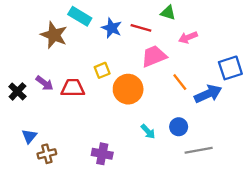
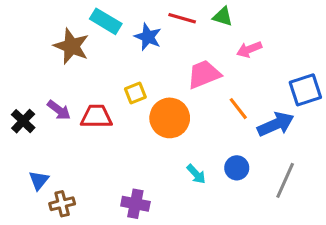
red line: (141, 28) -> (182, 18), moved
gray line: (199, 150) -> (285, 180), moved, turned -56

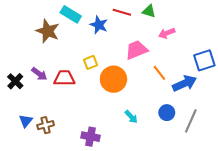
blue circle: (237, 168) -> (167, 113), moved
brown cross: (62, 204) -> (46, 125), moved

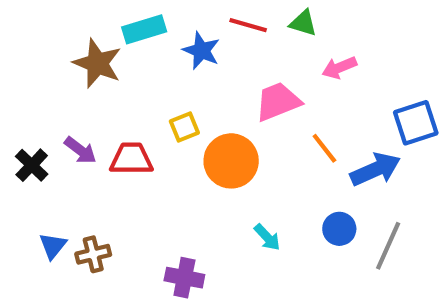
cyan rectangle: (71, 14) -> (144, 29), turned -48

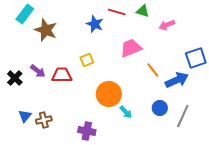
cyan rectangle: (144, 29) -> (25, 14), moved, turned -36
pink arrow: (339, 68) -> (167, 25), moved
orange circle: (231, 161) -> (109, 94), moved

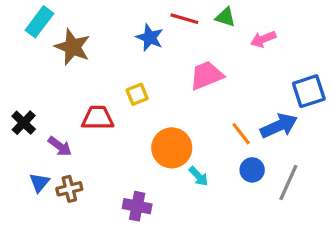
orange line: (153, 70) -> (241, 134), moved
purple arrow: (38, 71) -> (60, 146), moved

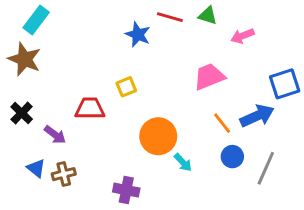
brown star: (72, 47) -> (25, 59), moved
pink trapezoid: (206, 75) -> (209, 77), moved
blue triangle: (39, 183) -> (36, 168), turned -30

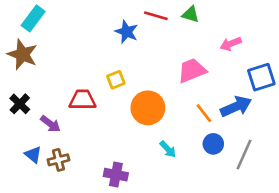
pink arrow: (243, 36) -> (231, 44), moved
orange circle: (158, 136) -> (148, 108), moved

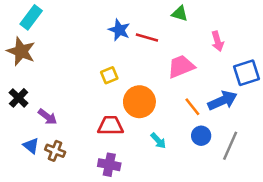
red line: (156, 16) -> (147, 37), moved
pink arrow: (231, 44) -> (217, 41), turned -84
red trapezoid: (82, 100) -> (110, 126), moved
brown cross: (58, 160) -> (55, 151), turned 36

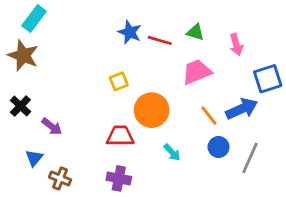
green triangle: (180, 14) -> (195, 32), moved
blue triangle: (31, 146) -> (34, 158), turned 30
brown cross: (55, 151) -> (60, 178), moved

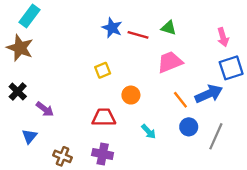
pink arrow: (236, 45) -> (223, 37), moved
orange circle: (152, 110) -> (131, 95), size x0.6
brown cross: (60, 178) -> (63, 156), moved

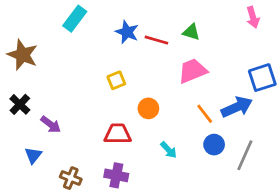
cyan rectangle: (29, 16) -> (75, 19), moved
pink arrow: (223, 37) -> (253, 17), moved

